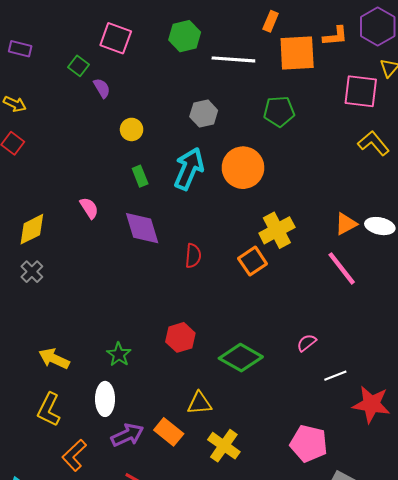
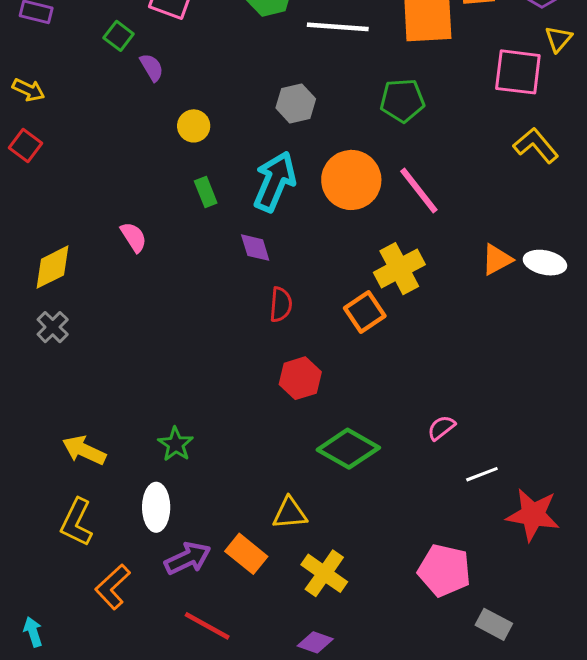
purple diamond: (142, 228) -> (255, 248), moved, size x0.6
pink line: (342, 268) -> (419, 190), moved
red hexagon: (180, 337) -> (300, 378), moved

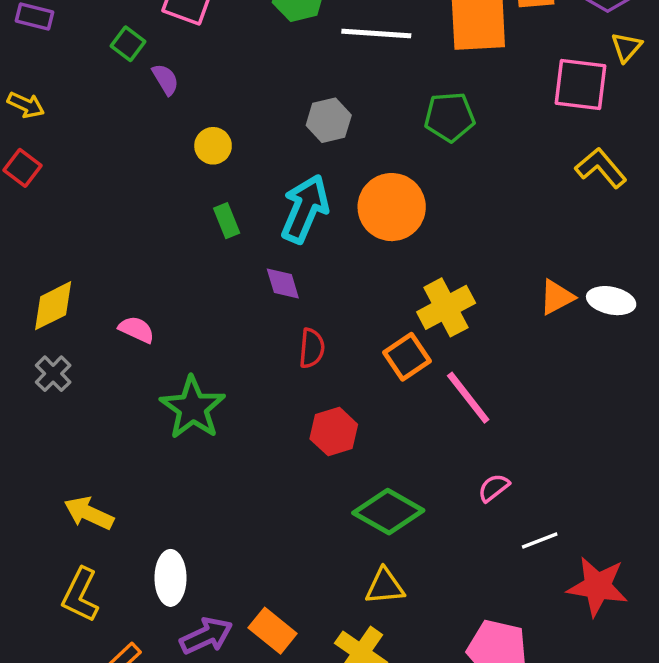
pink line: (419, 190) -> (468, 398), moved
pink semicircle: (134, 237) -> (136, 330), moved, turned -32
green star: (176, 444) -> (193, 408), moved, size x1.6
yellow triangle: (290, 513) -> (385, 586), moved

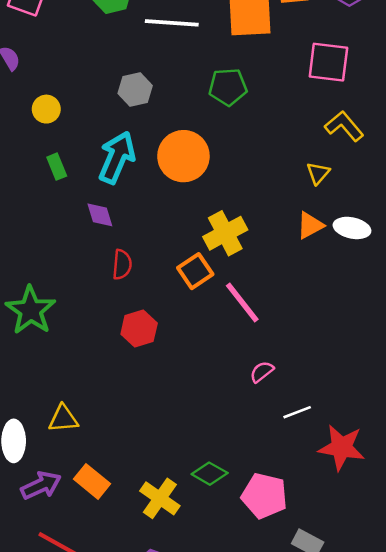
yellow triangle: (626, 47) -> (318, 173), moved
green diamond: (388, 512) -> (210, 474), moved, size x0.7
yellow triangle: (385, 586) -> (63, 419), moved

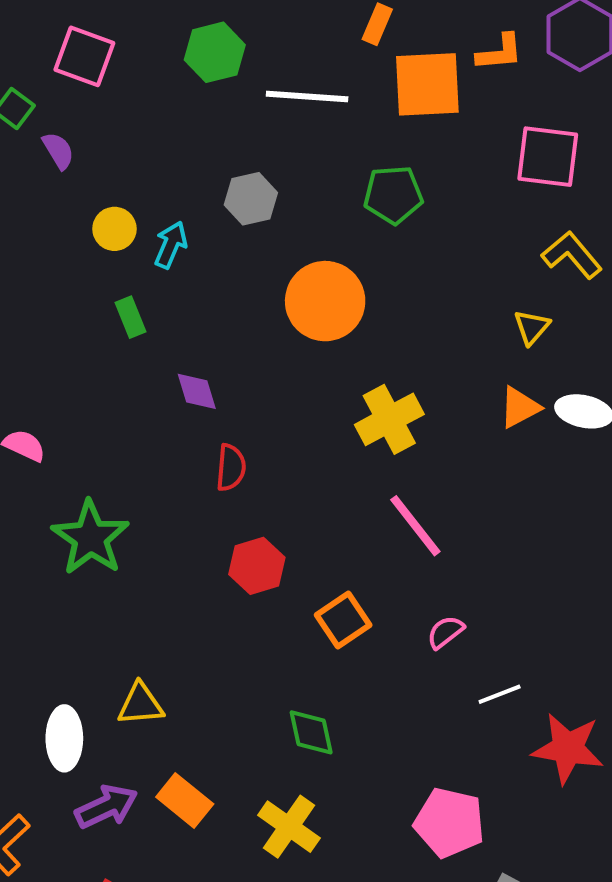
cyan arrow: (117, 157) -> (171, 245), moved, size x0.6
orange square: (195, 271) -> (343, 620), moved
green diamond: (210, 474) -> (311, 732), moved, turned 48

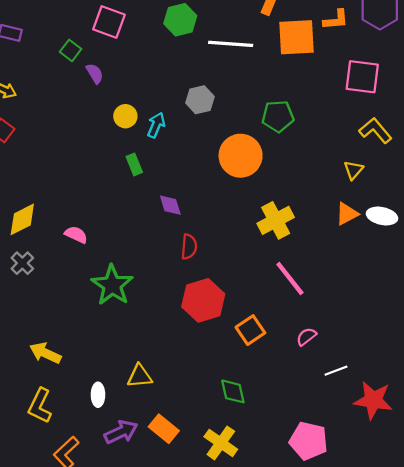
green pentagon: (393, 195) -> (278, 116), moved
red hexagon: (257, 566) -> (203, 300), size x1.4
white ellipse: (64, 738) -> (98, 395), size x0.7

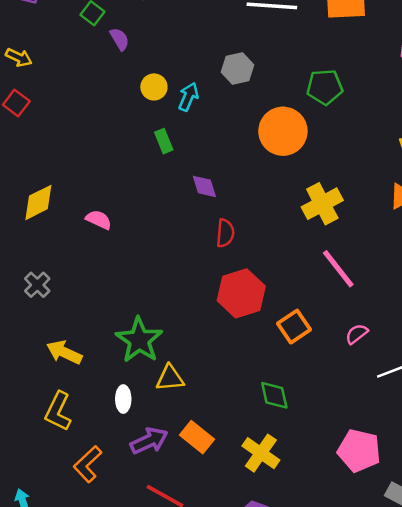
gray cross: (22, 263) -> (37, 285), moved
green star: (112, 285) -> (139, 340), moved

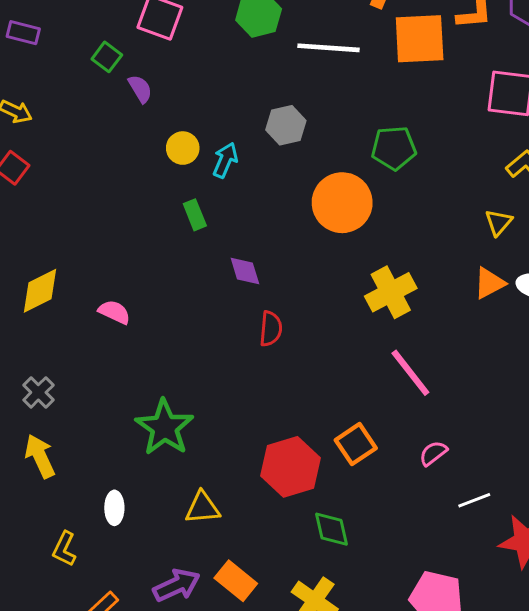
red hexagon: (241, 293) -> (291, 467), moved
green star: (139, 340) -> (164, 427), moved
yellow arrow: (64, 352) -> (40, 456), moved, turned 40
white ellipse: (123, 399) -> (114, 508), moved
yellow L-shape: (58, 411) -> (64, 549), size x0.7

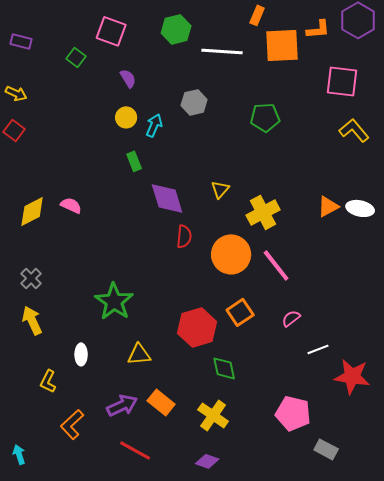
purple semicircle: (140, 89) -> (128, 78), moved
orange circle: (342, 203) -> (231, 254), moved
yellow triangle: (499, 222) -> (220, 189), moved
purple diamond: (245, 271) -> (167, 198), size x1.6
pink semicircle: (114, 312) -> (71, 205), moved

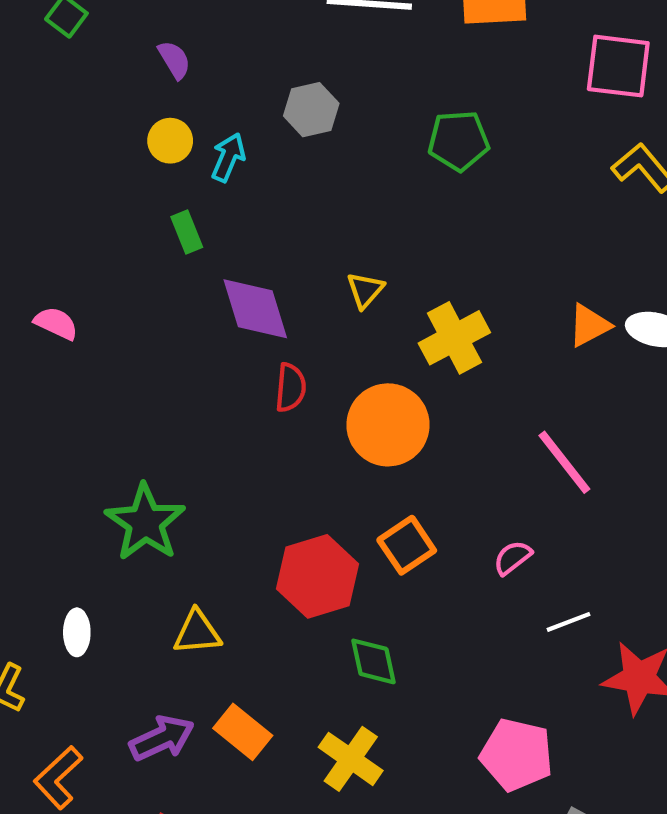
pink line: (276, 265) -> (564, 462), moved

